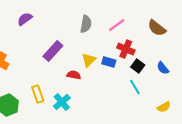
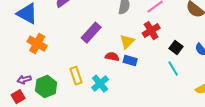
red cross: (126, 49) -> (151, 31), moved, turned 36
blue rectangle: (109, 62) -> (130, 61), moved

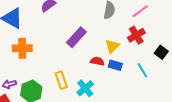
orange cross: (37, 44) -> (22, 48), turned -30
cyan line: (173, 69) -> (142, 70), moved

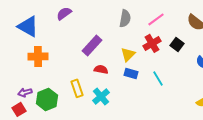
black square: (161, 52) -> (177, 44), moved
red semicircle: (97, 61) -> (101, 69), moved

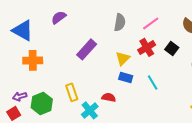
red semicircle: (101, 69) -> (109, 97), moved
cyan cross: (101, 96) -> (90, 110), moved

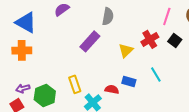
gray semicircle: (120, 22) -> (108, 16), moved
pink line: (151, 23) -> (167, 16), moved, turned -36
orange cross: (33, 60) -> (22, 50), moved
blue rectangle: (126, 77) -> (129, 81), moved

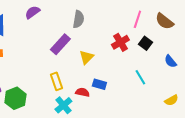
yellow triangle: (126, 50) -> (86, 57), moved
cyan line: (156, 74) -> (140, 77), moved
yellow rectangle: (75, 84) -> (56, 81), moved

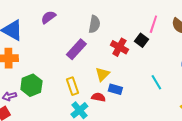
red cross: (120, 42) -> (119, 47), moved, turned -30
black square: (145, 43) -> (141, 40), moved
yellow triangle: (86, 57) -> (102, 74), moved
green hexagon: (15, 98) -> (31, 85), moved

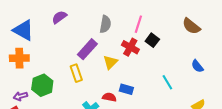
pink line: (153, 24) -> (138, 24), moved
yellow triangle: (102, 74) -> (110, 62), moved
yellow rectangle: (72, 86) -> (76, 73), moved

